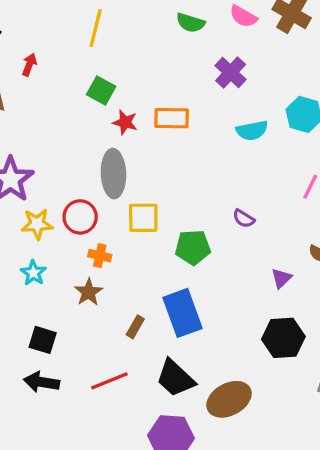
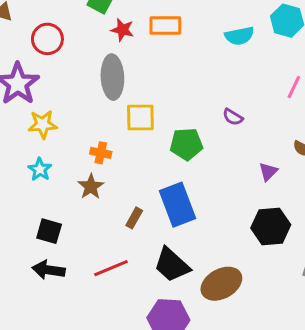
red circle: (80, 217) -> (47, 39), moved

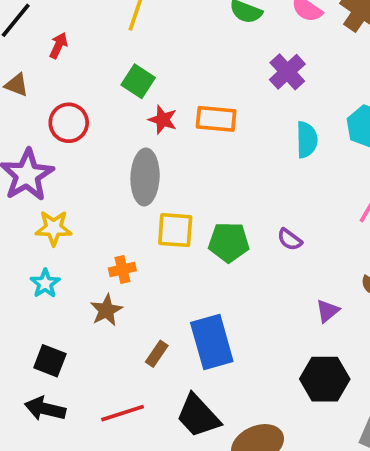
cyan semicircle: (239, 36) -> (307, 140), turned -84
green pentagon: (186, 144) -> (229, 242), moved
orange cross: (101, 153) -> (122, 269), turned -30

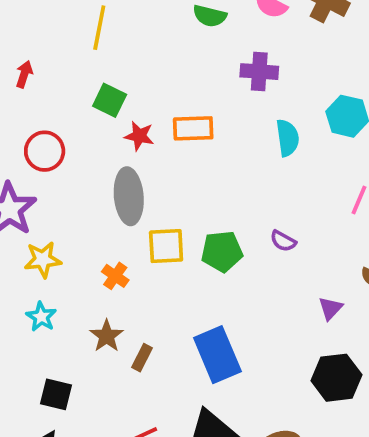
purple cross: (287, 72) -> (259, 72), turned -36
orange cross: (122, 269) -> (115, 276), moved, turned -35
brown rectangle: (157, 354) -> (142, 358), moved

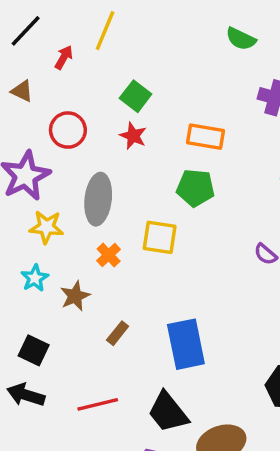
yellow line: (99, 28) -> (105, 31), moved
red star: (139, 136) -> (133, 136), moved
gray ellipse: (129, 196) -> (98, 199), moved
green pentagon: (222, 251) -> (195, 188), moved
brown star: (107, 336) -> (75, 296), moved

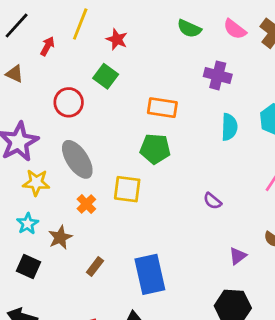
red circle: (68, 130) -> (69, 102), moved
red star: (133, 136) -> (117, 39), moved
gray ellipse: (98, 199) -> (77, 159), turned -39
black square: (34, 350) -> (29, 267), moved

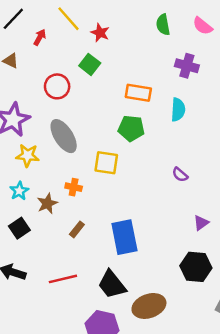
yellow line: (80, 24) -> (69, 19), turned -64
green semicircle: (189, 29) -> (163, 25), turned 54
cyan semicircle: (229, 127) -> (178, 110), moved
orange cross: (86, 204) -> (74, 187), moved, turned -35
black square: (29, 267) -> (19, 228), turned 30

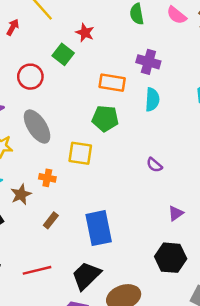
red star: (100, 33) -> (85, 33), moved
purple cross: (187, 66) -> (148, 62), moved
black trapezoid: (112, 284) -> (86, 276), turned 84

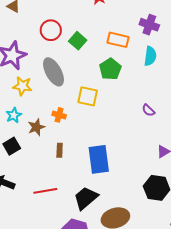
green square: (63, 54) -> (78, 41), moved
green pentagon: (105, 118) -> (110, 69), turned 30
brown rectangle: (51, 220) -> (60, 150), turned -40

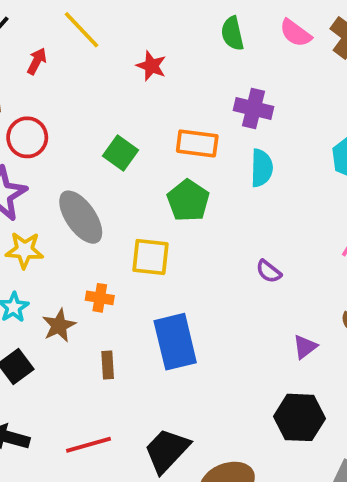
red circle: (51, 30) -> (27, 137), moved
blue rectangle: (99, 159) -> (175, 342), moved

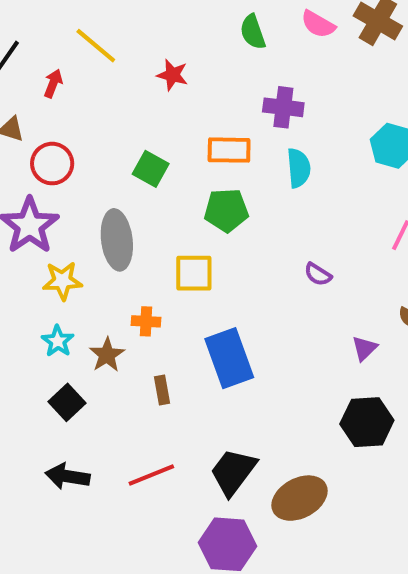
green pentagon: (188, 201) -> (226, 210), turned -30
gray ellipse: (81, 217) -> (117, 240), turned 34

